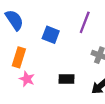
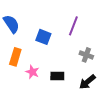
pink star: (27, 79) -> (32, 72), moved

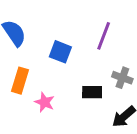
black rectangle: (57, 76) -> (92, 92), moved

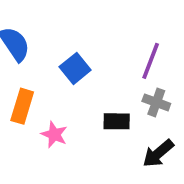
purple line: (104, 36) -> (151, 61), moved
blue square: (60, 52) -> (75, 68), turned 30

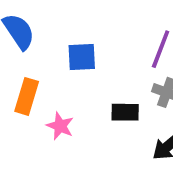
blue square: (75, 68) -> (82, 57), turned 36

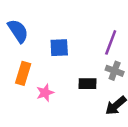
pink star: (60, 126) -> (45, 93), turned 30

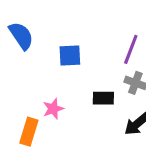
orange rectangle: (23, 73) -> (29, 132), moved

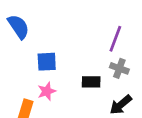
blue square: (70, 55) -> (47, 62), moved

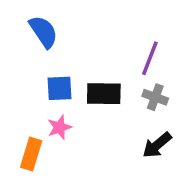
blue semicircle: (18, 27) -> (44, 32), moved
black rectangle: (91, 82) -> (104, 94), moved, size x1.4

